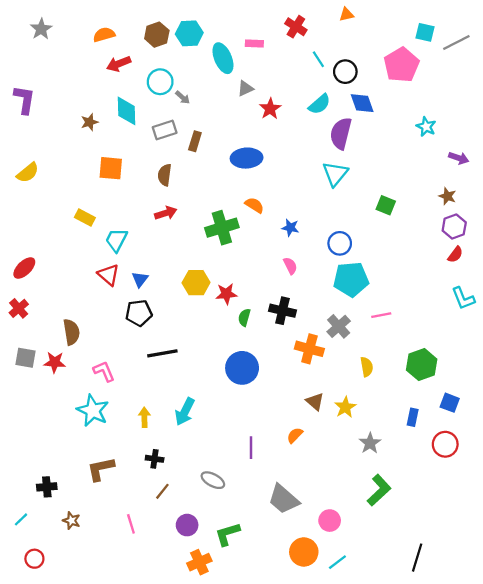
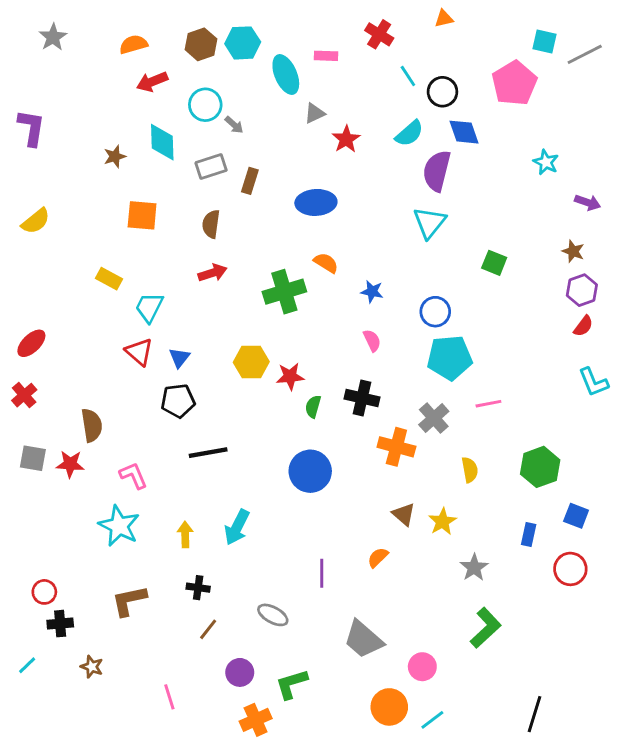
pink line: (131, 524) -> (169, 697), moved
red circle: (34, 559) -> (44, 592), moved

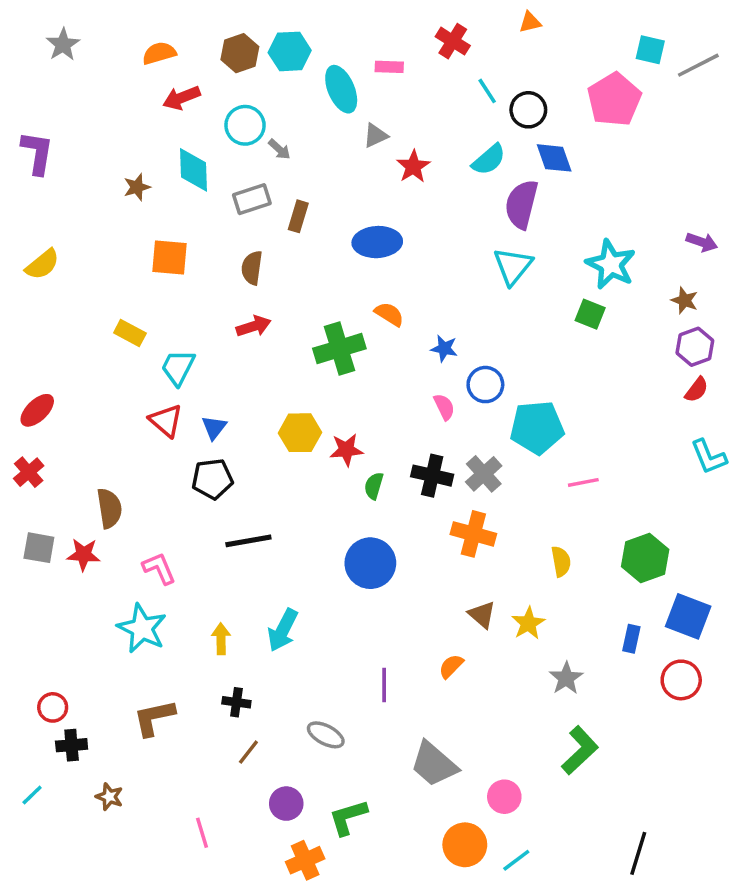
cyan star: (546, 162) -> (611, 264), moved, size x1.6
blue circle: (435, 312) -> (485, 385), moved
gray cross: (434, 418) -> (484, 474), moved
blue square: (576, 516) -> (688, 616), size x1.5

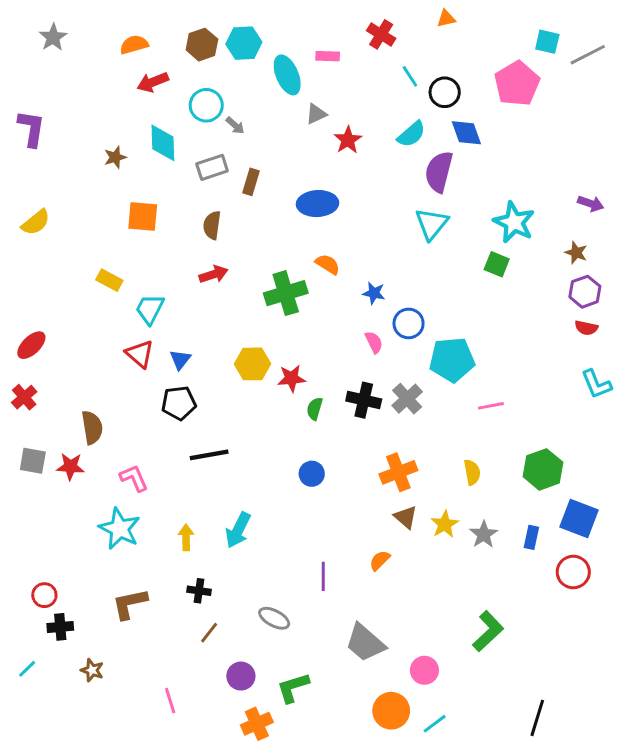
red semicircle: (697, 390) -> (586, 328), turned 65
orange cross: (473, 534) -> (398, 472), moved, turned -36
blue circle: (370, 563) -> (312, 474), size x0.6
gray star: (566, 678) -> (484, 534), moved

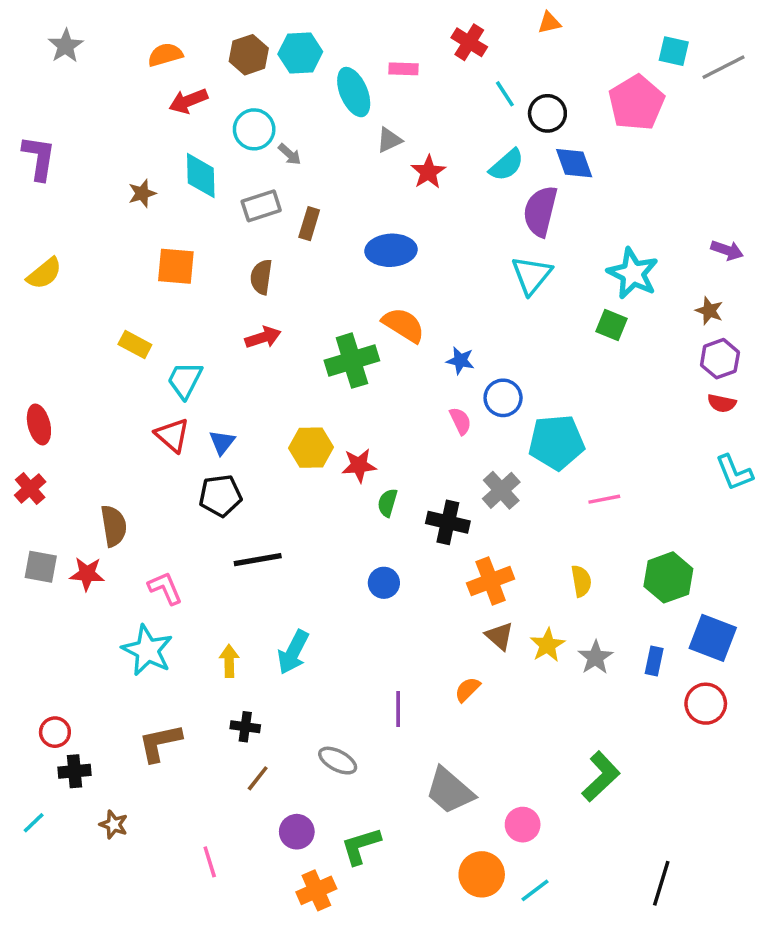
orange semicircle: (328, 264) -> (403, 325), size x1.4
red ellipse: (31, 345) -> (39, 425), turned -60
black cross: (364, 400) -> (448, 522), moved

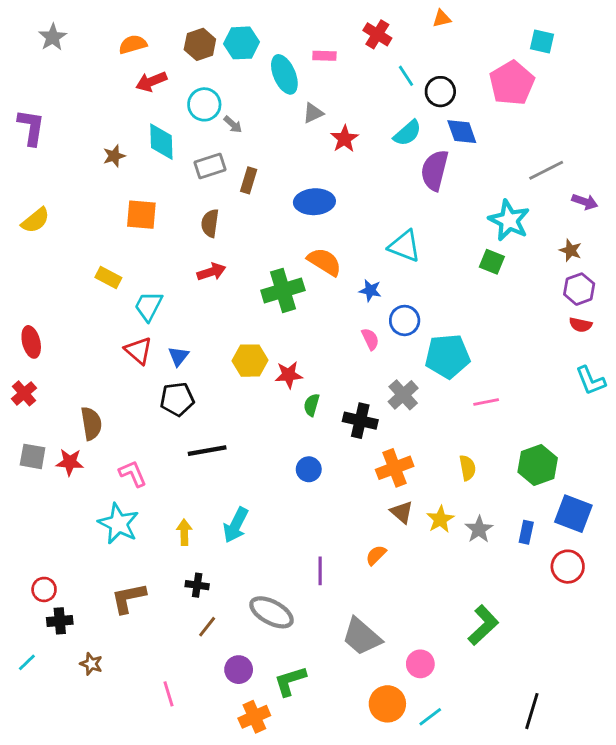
gray line: (723, 67) -> (546, 170), moved
cyan triangle: (531, 275) -> (405, 246), moved, turned -48
gray ellipse: (338, 761) -> (272, 612), size x1.4

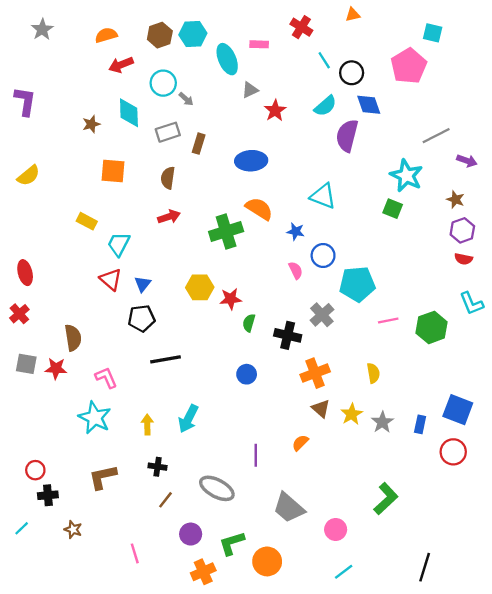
green hexagon: (538, 465) -> (432, 327), moved
orange circle: (387, 704) -> (267, 561), moved

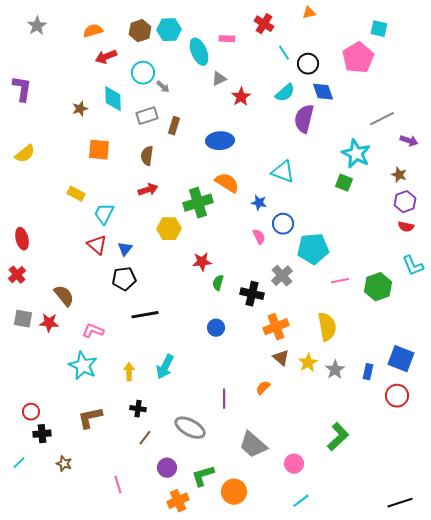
yellow hexagon: (200, 287) -> (169, 229), moved
brown semicircle: (73, 338) -> (64, 296), turned -30
yellow semicircle: (373, 373) -> (327, 327), size x1.6
pink L-shape: (106, 378) -> (93, 331), turned -45
black line: (425, 567) -> (400, 503), moved, turned 55

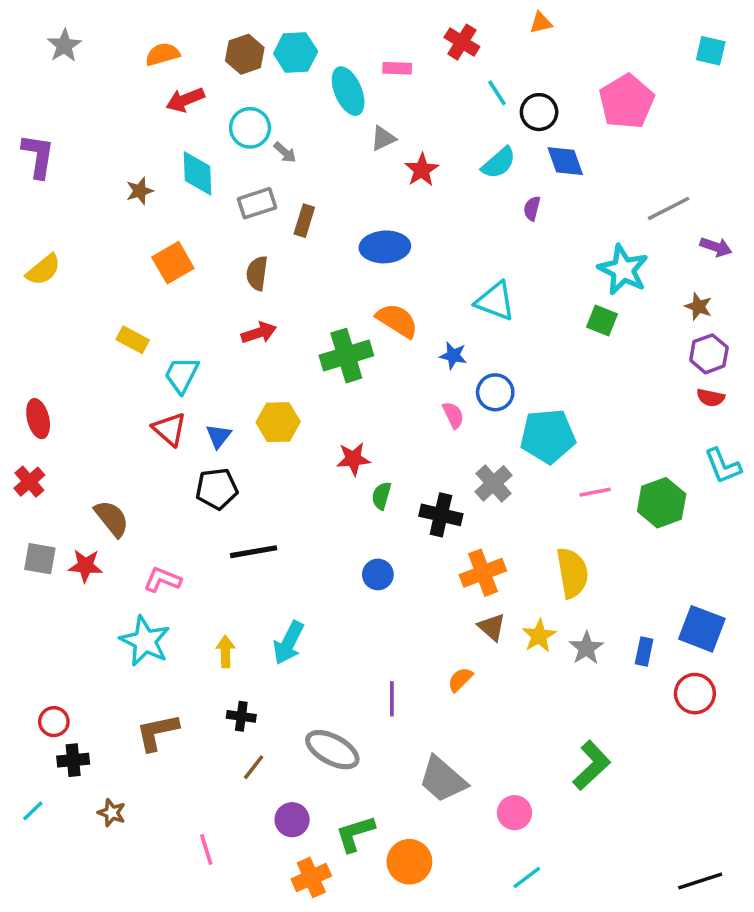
cyan square: (379, 29) -> (711, 51), moved
purple semicircle: (304, 119) -> (532, 208), size x0.5
orange square: (99, 150) -> (173, 263), turned -35
yellow hexagon: (169, 229) -> (278, 422), moved

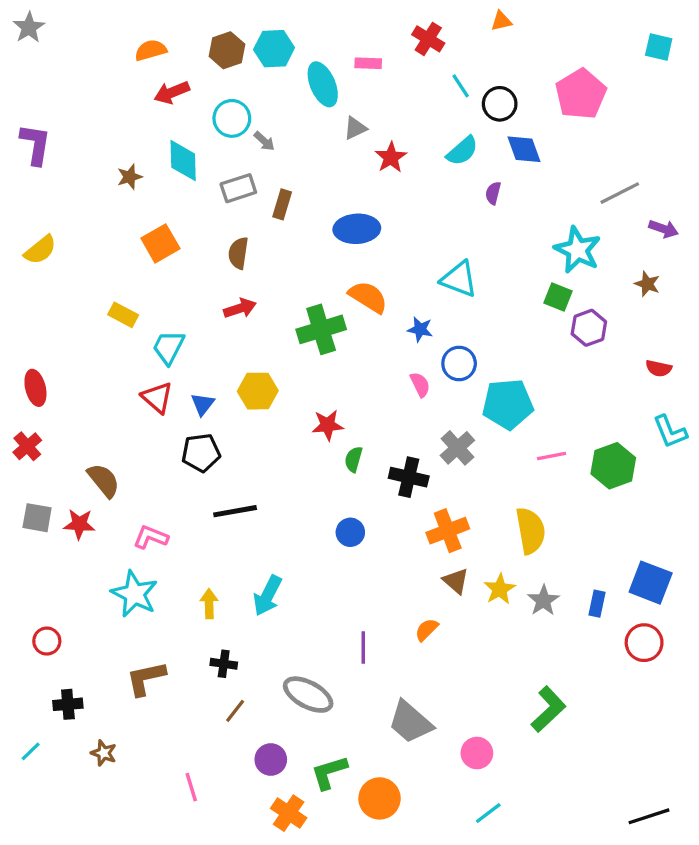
gray star: (64, 46) -> (29, 28), moved
purple hexagon: (709, 354) -> (589, 328), moved
red circle: (54, 722) -> (47, 641), moved
orange cross: (311, 877) -> (289, 813), turned -32

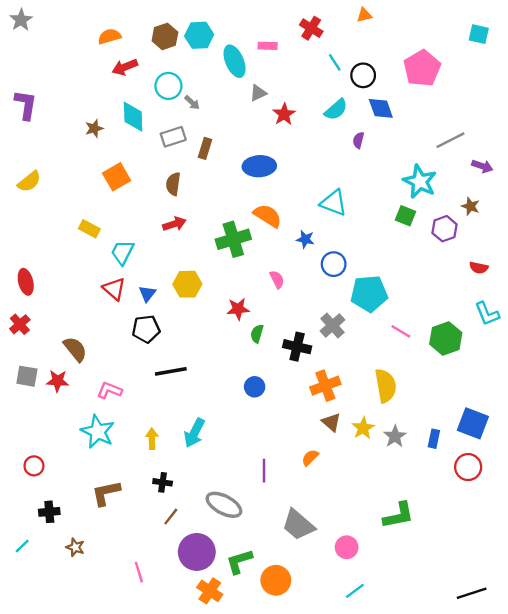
purple hexagon: (589, 328) -> (445, 229), moved
pink semicircle: (420, 385) -> (277, 279), moved
pink line: (552, 456) -> (401, 331), turned 42
green L-shape: (548, 709) -> (399, 515), turned 32
purple circle: (271, 759) -> (197, 552), size x1.6

